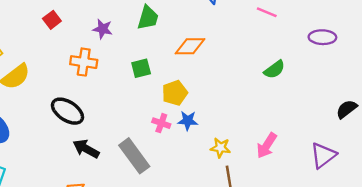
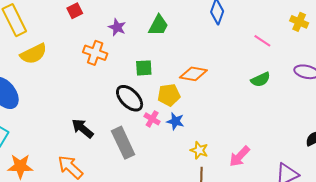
orange diamond: (190, 46) -> (193, 74), moved
green semicircle: (274, 70) -> (261, 80), moved
black ellipse: (67, 111) -> (130, 98), moved

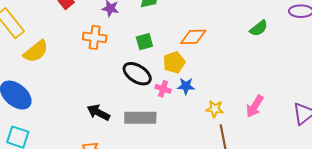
gray rectangle: (123, 143) -> (140, 118), turned -52

